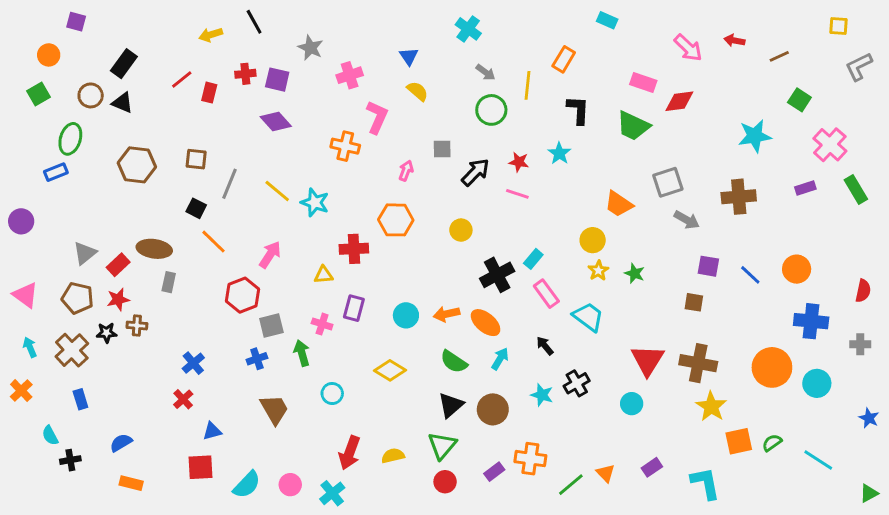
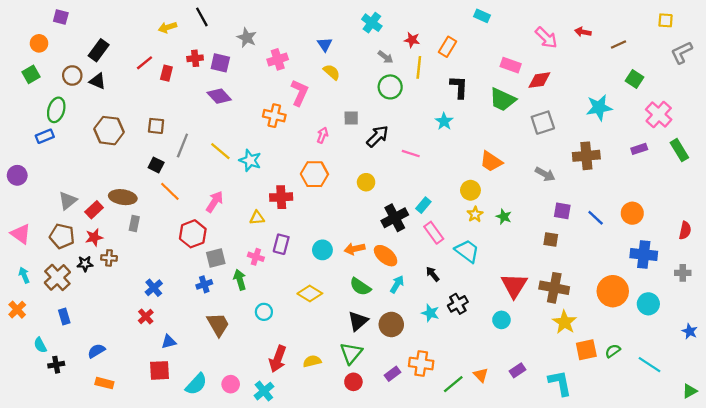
red star: (519, 162) -> (412, 40), moved
gray square: (668, 182) -> (543, 123), moved

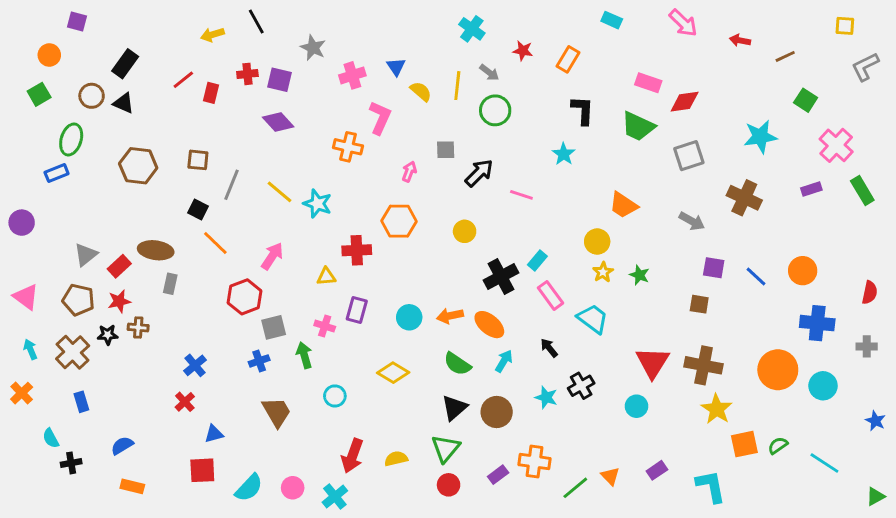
pink arrow: (546, 38) -> (683, 23), moved
blue triangle: (325, 44) -> (396, 67), moved
yellow line: (419, 67) -> (457, 86), moved
brown cross: (586, 156) -> (744, 198), turned 30

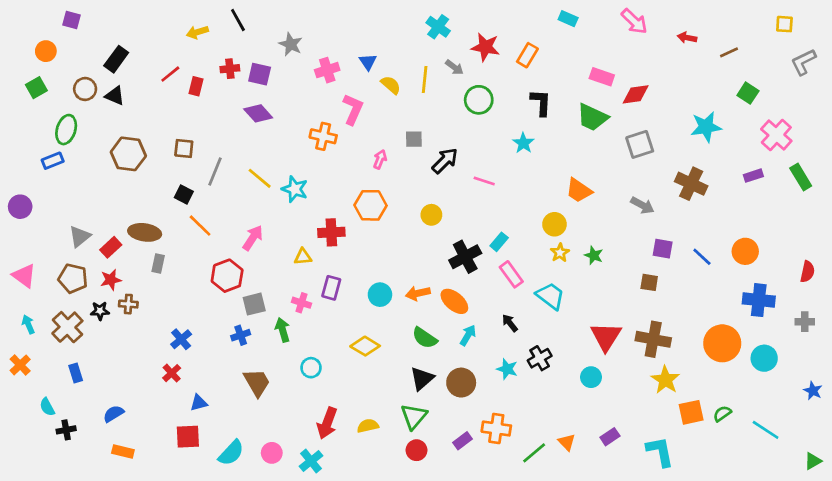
red star: (523, 51) -> (485, 47), size x1.5
green circle: (495, 110) -> (479, 100), moved

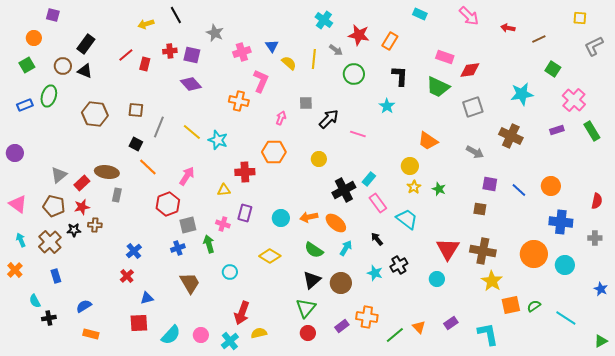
blue rectangle: (53, 161) -> (25, 105), moved
yellow semicircle: (368, 426) -> (259, 333), moved

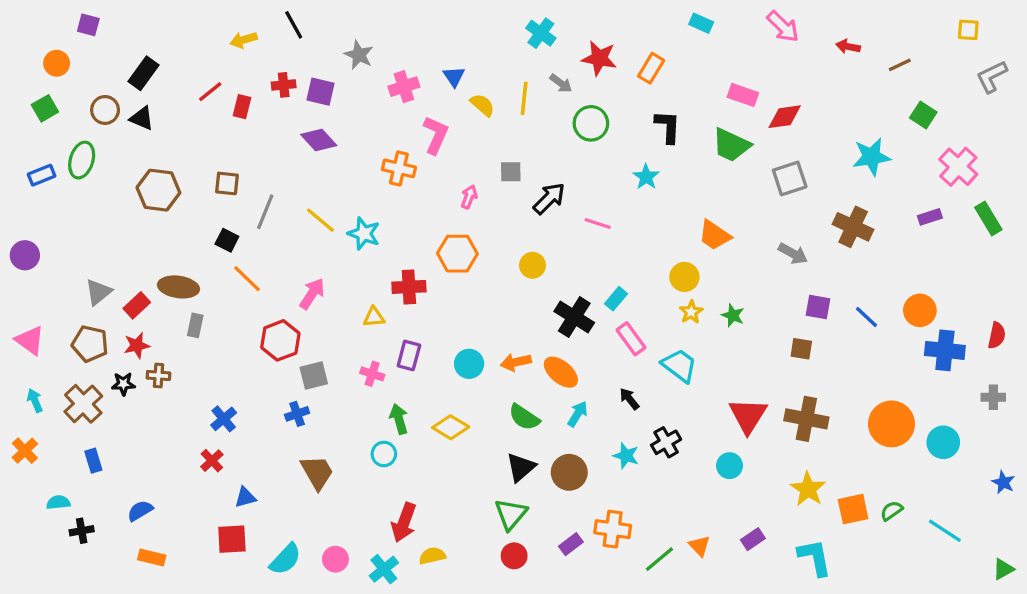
black cross: (344, 190) -> (574, 317), turned -30
blue cross: (561, 222) -> (945, 350), moved
green arrow: (209, 244) -> (399, 419), moved
yellow star: (492, 281) -> (808, 489), moved
cyan semicircle: (35, 301) -> (58, 502), turned 112

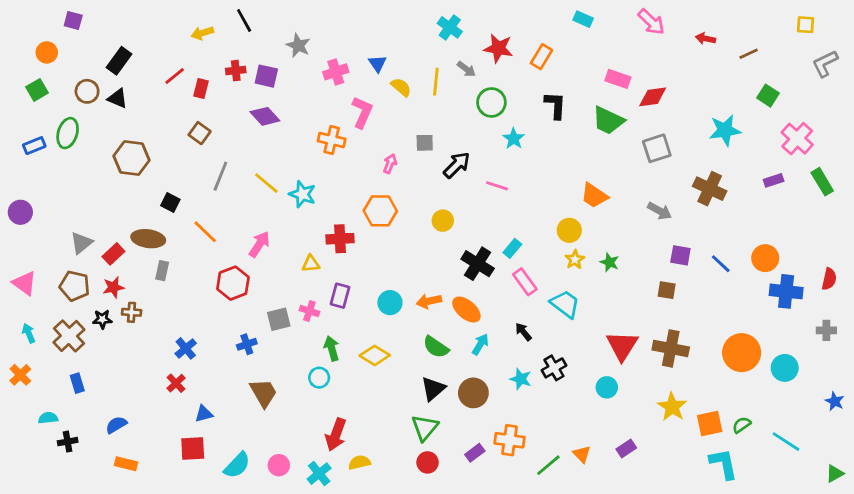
cyan star: (646, 177) -> (514, 139), moved
brown square: (227, 183) -> (200, 133), moved, turned 30
black square: (227, 240) -> (170, 203), moved
gray square: (314, 375) -> (279, 319), moved
cyan L-shape: (815, 557) -> (724, 464), moved

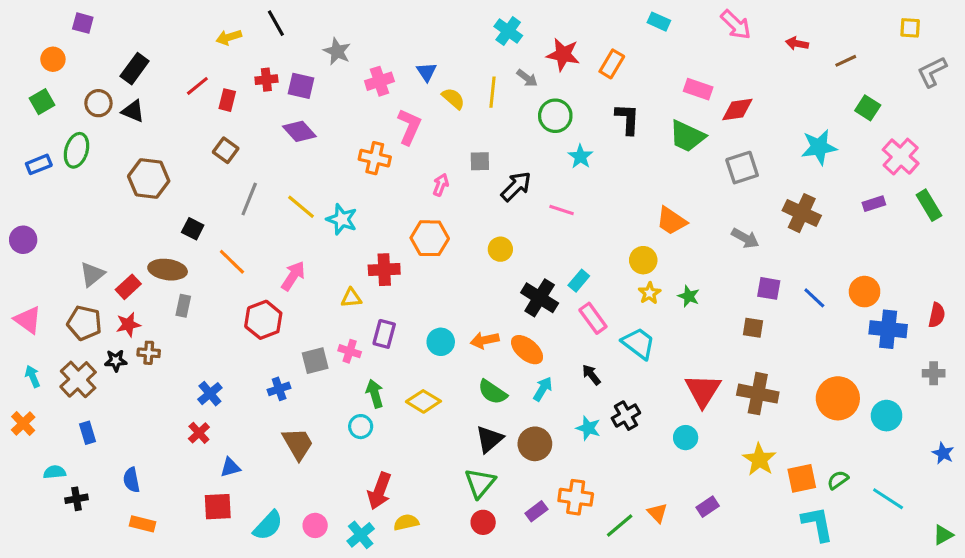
blue semicircle: (116, 425) -> (131, 480), turned -70

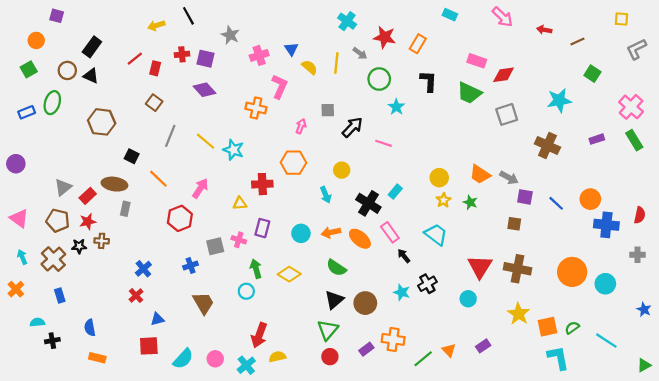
pink cross: (901, 157) -> (631, 107), moved
orange trapezoid: (671, 221) -> (480, 174), moved
gray arrow: (745, 238) -> (509, 178), moved
pink rectangle: (593, 318) -> (390, 232), moved
cyan arrow: (543, 389) -> (326, 195), moved, turned 126

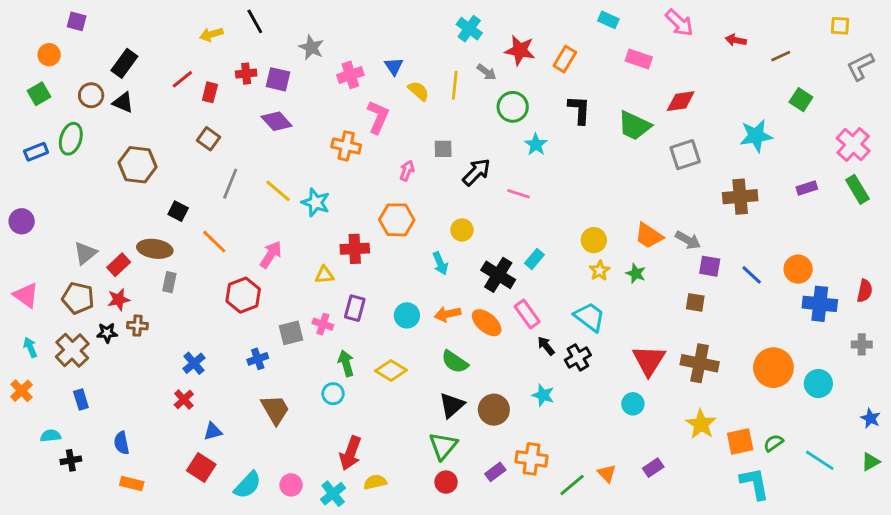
pink rectangle: (477, 61) -> (639, 59), moved
brown cross: (547, 145) -> (740, 197), turned -30
black cross: (427, 284) -> (578, 357), moved
red square: (149, 346) -> (201, 468), turned 36
green triangle: (644, 365) -> (871, 462), moved

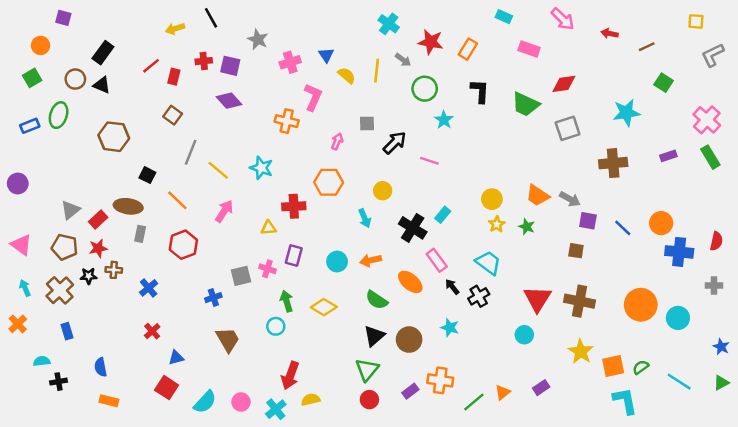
yellow line: (278, 191) -> (218, 170), moved
red hexagon: (243, 295) -> (183, 245), moved
orange ellipse: (487, 323) -> (410, 282), moved
blue cross: (194, 363) -> (149, 288), moved
orange triangle: (607, 473) -> (503, 392), turned 35

